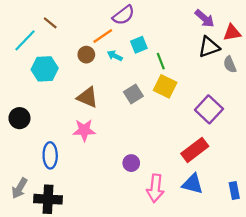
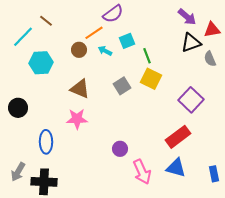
pink arrow: (155, 188) -> (142, 172), turned -30

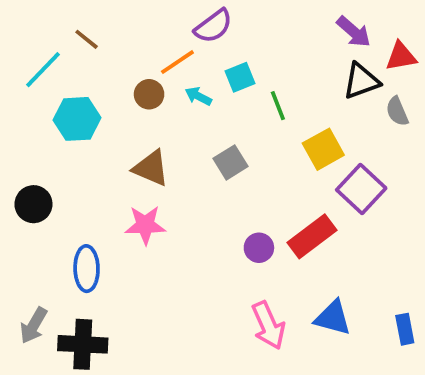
yellow square: (151, 79) -> (323, 149), moved, turned 35
red rectangle: (178, 137) -> (312, 236), moved
purple circle: (120, 149) -> (259, 248), moved

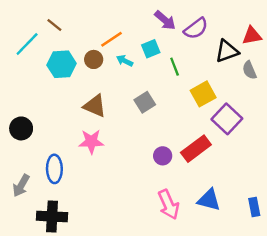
purple semicircle: (213, 26) -> (196, 29), moved
purple arrow: (354, 32) -> (165, 20), moved
cyan hexagon: (77, 119) -> (62, 64), moved
gray arrow: (33, 325) -> (21, 186), moved

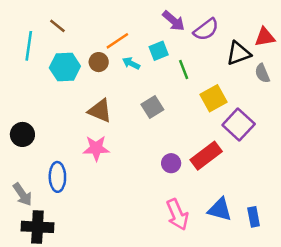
cyan line: (27, 44) -> (29, 46), turned -36
gray arrow: (21, 186) -> (22, 194), turned -65
blue rectangle: (254, 207) -> (254, 217), moved
black cross: (52, 216) -> (37, 227), moved

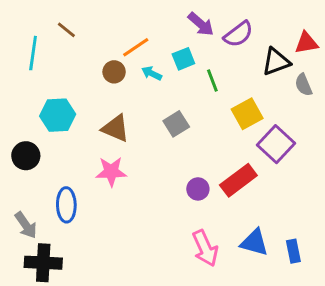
cyan hexagon: (65, 67) -> (58, 115), moved

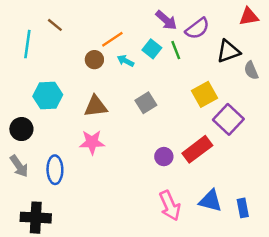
red triangle: (306, 43) -> (249, 17), moved
cyan square: (183, 59) -> (152, 49), turned -30
green line: (212, 81) -> (176, 50), moved
brown triangle: (115, 128) -> (96, 106), turned -30
gray arrow: (26, 225) -> (19, 166), moved

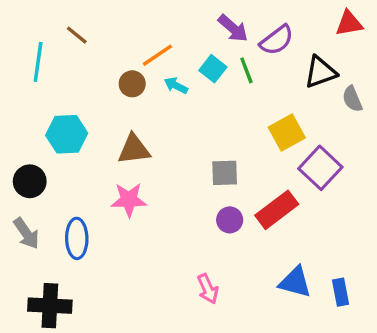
gray square: (146, 103) -> (225, 173), moved, turned 30
pink arrow: (170, 206) -> (208, 289), moved, size x0.7

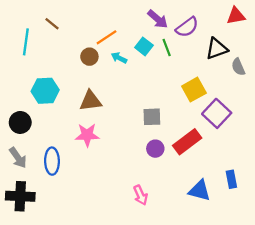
blue rectangle: (341, 292) -> (231, 179), moved
black cross: (50, 306) -> (20, 196), moved

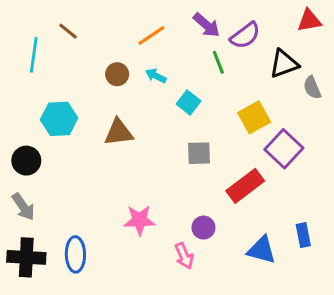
orange line: (106, 37) -> (151, 36), moved
cyan square: (144, 46) -> (189, 103), moved
pink star: (87, 135) -> (139, 220), moved
purple circle: (155, 149) -> (203, 228), moved
blue ellipse: (52, 161) -> (75, 254), moved

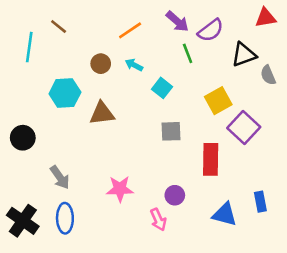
cyan hexagon: (59, 119) -> (65, 93), moved
red rectangle: (245, 186) -> (211, 159), turned -52
gray arrow: (23, 207) -> (60, 177), moved
black cross: (26, 257) -> (23, 221), turned 32

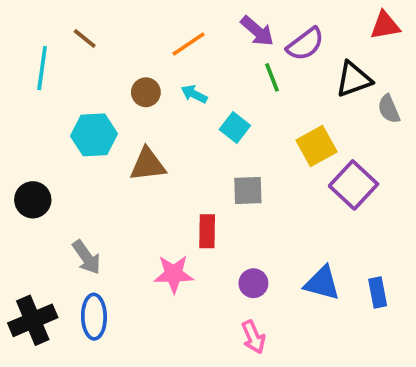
red rectangle: (211, 159) -> (207, 231), moved, size x0.7
blue triangle: (225, 214) -> (322, 283), moved
pink arrow: (158, 219) -> (253, 337), moved
black cross: (23, 221) -> (33, 320), turned 32

